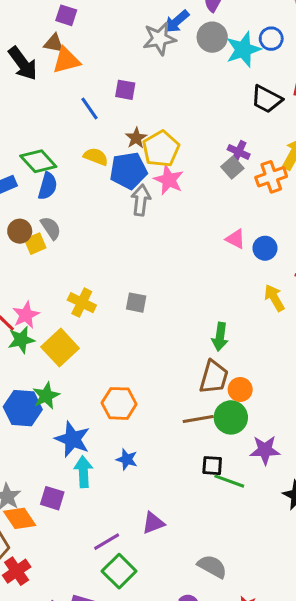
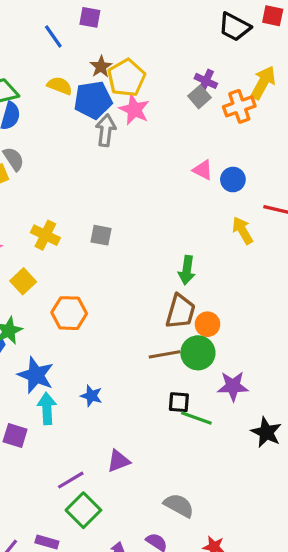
yellow square: (60, 348) -> (23, 281), size x0.7
orange hexagon: (119, 403) -> (69, 313), moved

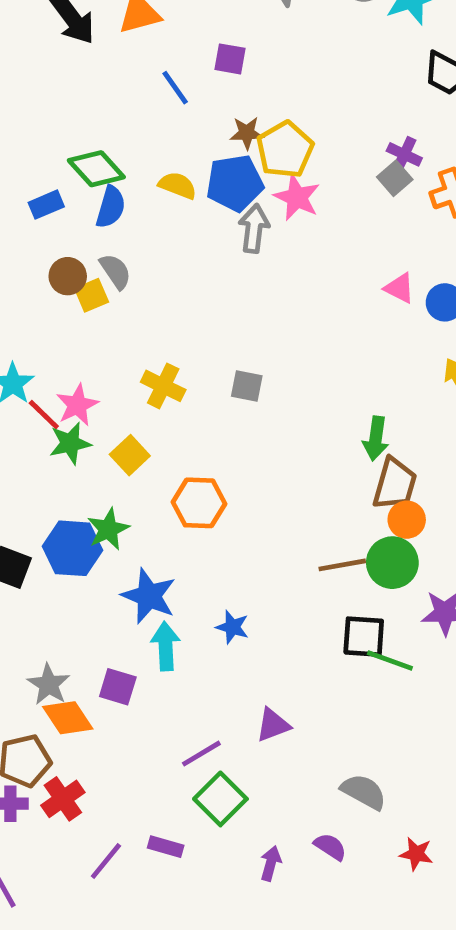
brown star: (101, 67) -> (247, 133), turned 30
yellow semicircle: (60, 86) -> (178, 185), moved
brown trapezoid: (180, 311) -> (395, 484), moved
black square: (179, 402) -> (364, 637), size x1.4

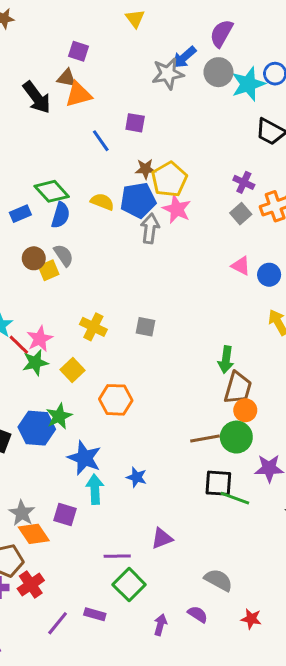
gray square: (395, 178) -> (241, 214), moved
purple line: (201, 754) -> (117, 556), turned 30

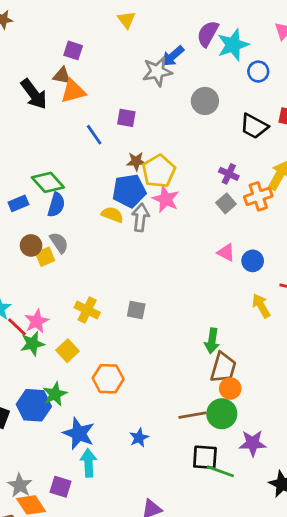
gray circle: (218, 72) -> (205, 101), moved
cyan star: (248, 84) -> (233, 45), moved
yellow semicircle: (102, 202) -> (112, 215), moved
blue star: (137, 477) -> (139, 438), moved, turned 30

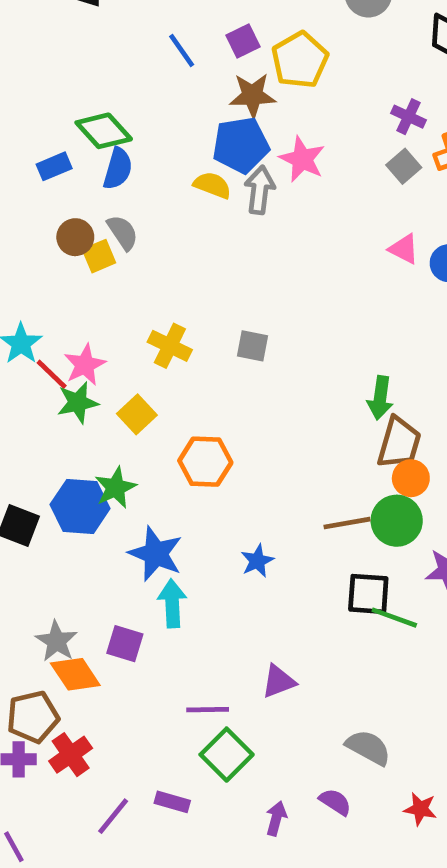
purple square: (126, 118) -> (243, 41), moved, turned -36
brown star: (136, 161) -> (253, 95), size x1.4
yellow pentagon: (159, 171) -> (300, 60), moved

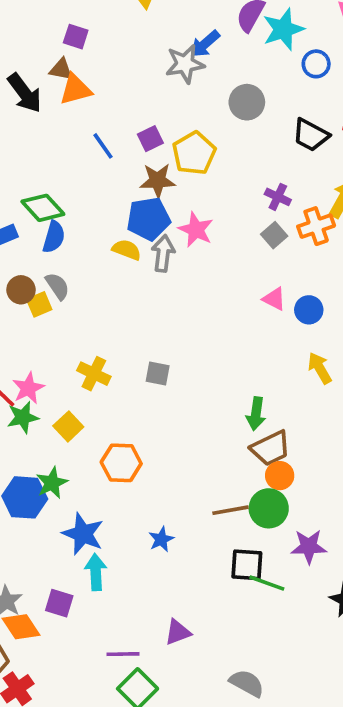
brown trapezoid: (399, 443) -> (271, 448), turned 48

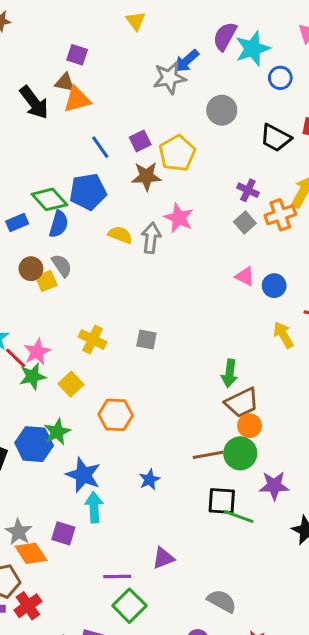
blue pentagon: (148, 219) -> (88, 192), moved

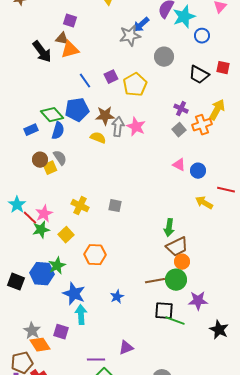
brown star: (146, 176) -> (105, 116), moved
gray arrow: (151, 238) -> (118, 127), moved
yellow arrow: (283, 335) -> (204, 203), turned -30

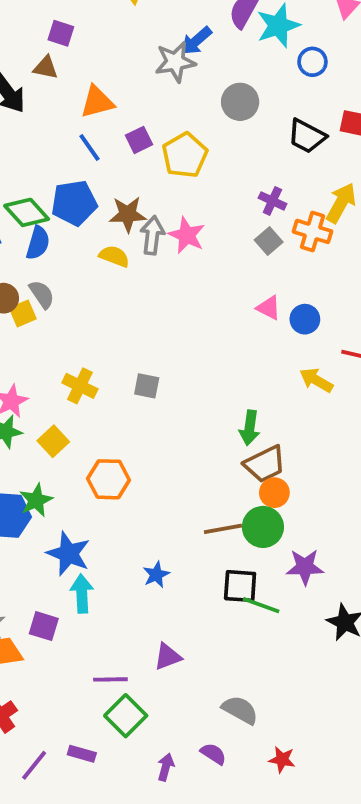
orange triangle: (70, 50) -> (97, 102), moved
orange cross: (202, 125) -> (312, 231), turned 36
blue star: (117, 297) -> (156, 575), moved

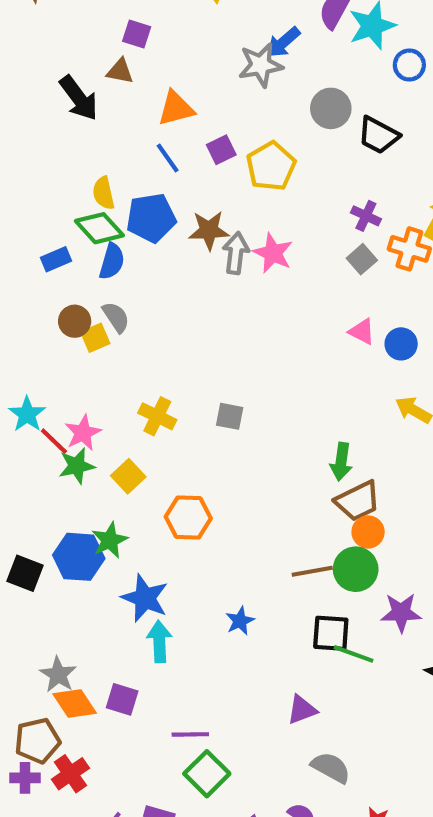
black trapezoid: (307, 136) -> (378, 135), moved
yellow semicircle: (114, 256) -> (104, 193), moved, turned -124
purple square: (44, 626) -> (122, 699), moved
purple triangle: (168, 657) -> (302, 710), moved

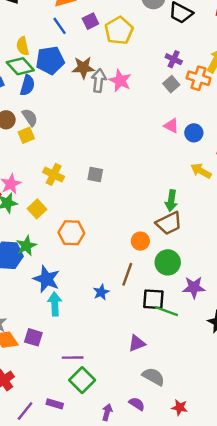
yellow square: (95, 338) -> (26, 135), moved
green arrow: (341, 462) -> (171, 201), moved
orange circle: (368, 532) -> (140, 241), moved
brown line: (312, 571) -> (127, 274), moved, turned -60

